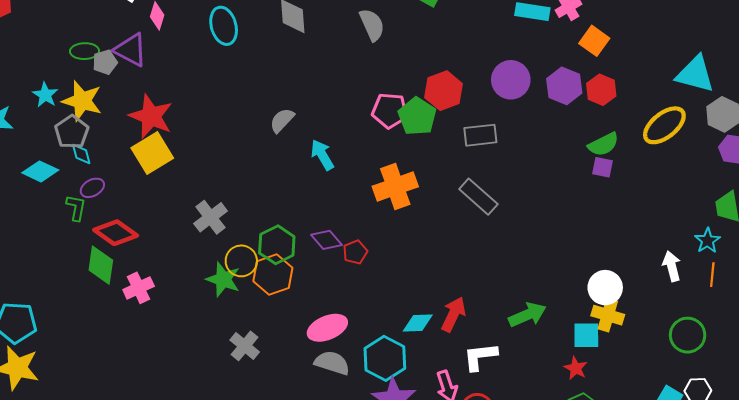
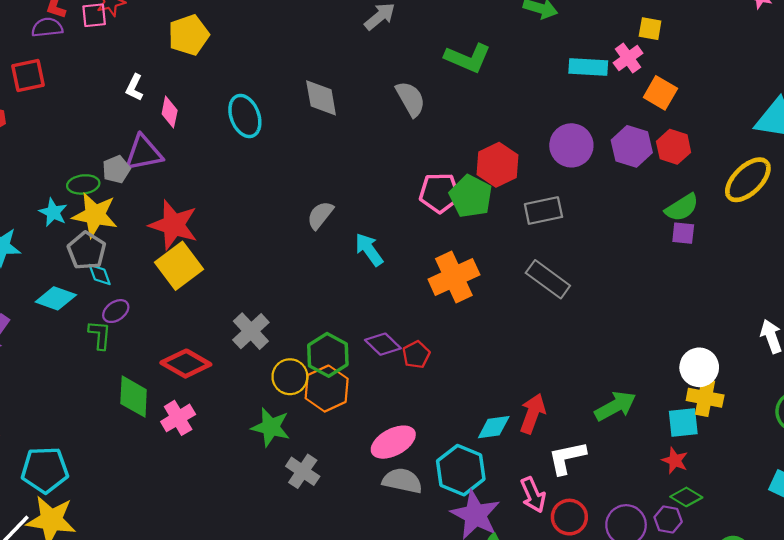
purple triangle: (131, 50) -> (144, 153), turned -33
green ellipse: (85, 51) -> (83, 184), moved
red diamond: (116, 233) -> (186, 364), moved
green star: (223, 279) -> (271, 427), moved

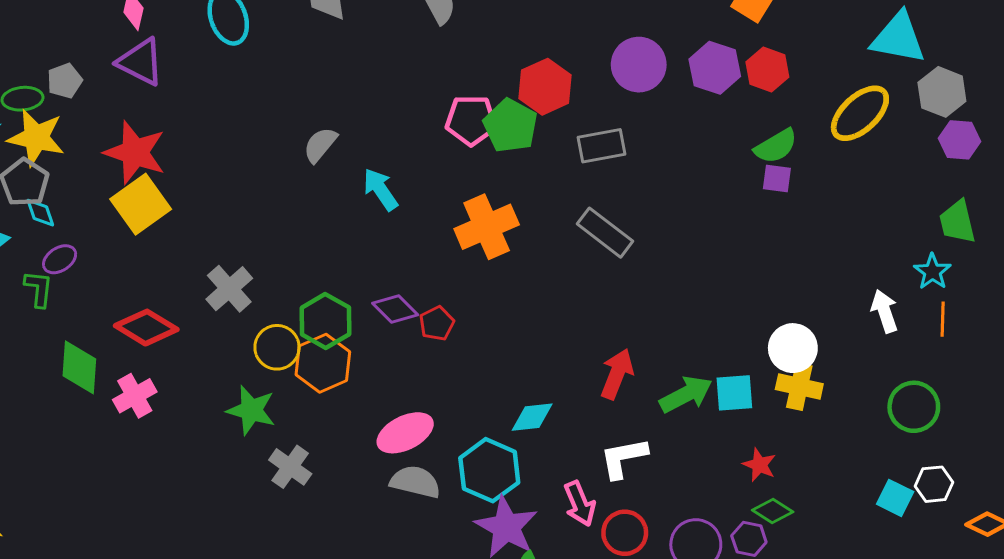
purple triangle: (144, 153) -> (141, 62), moved, turned 36
red arrow: (533, 413) -> (617, 374), moved
cyan square: (683, 422) -> (734, 393), moved

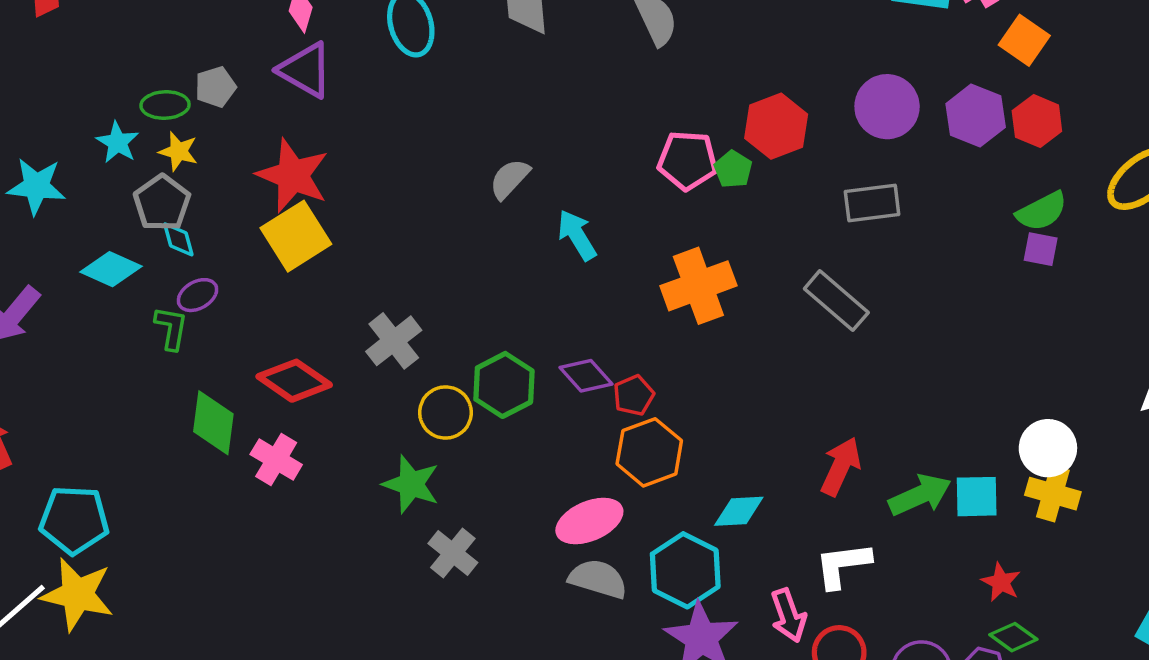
green pentagon: (510, 126) -> (733, 169), size x0.6
yellow star: (36, 138) -> (178, 151), size x0.6
gray rectangle: (601, 146) -> (872, 203), moved
orange hexagon: (323, 363) -> (649, 452), moved
pink cross: (135, 396) -> (276, 460), turned -33

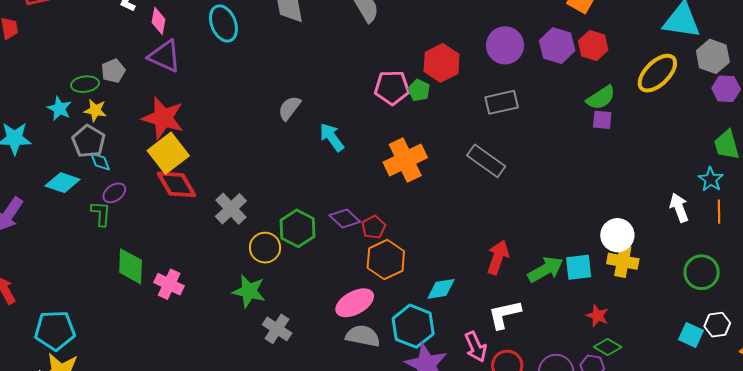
red diamond: (294, 381) -> (177, 184), moved, turned 30

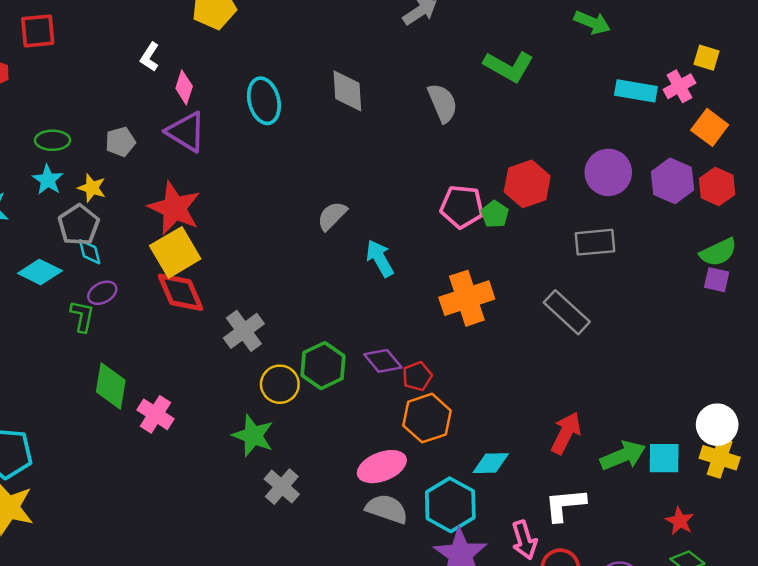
green ellipse: (85, 84) -> (53, 140), moved

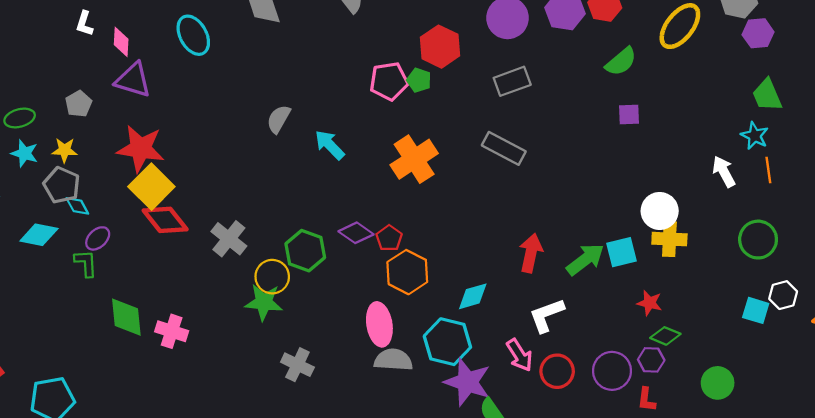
purple square: (717, 280) -> (629, 115), moved
green star: (253, 436) -> (264, 302), moved
pink ellipse: (382, 467) -> (379, 324), turned -63

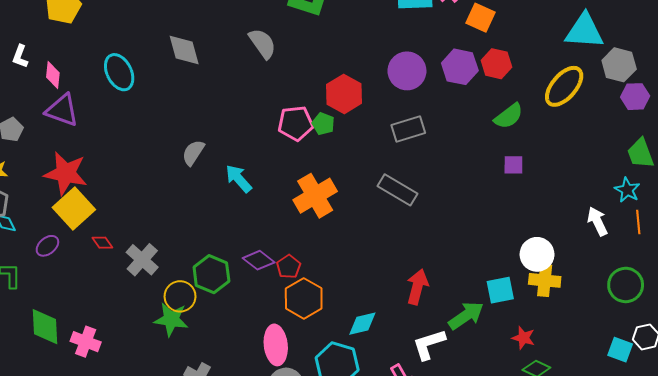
red diamond: (165, 220) -> (102, 243), moved, size x0.5
purple ellipse: (98, 238) -> (47, 246), moved
green arrow: (585, 259) -> (466, 316), moved

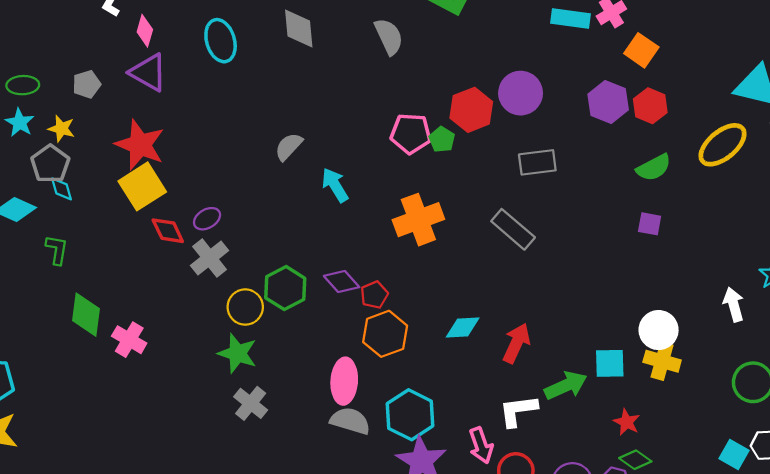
purple circle: (407, 71) -> (521, 93), moved
red diamond: (102, 243) -> (168, 231), size x1.4
purple ellipse: (47, 246) -> (207, 219), moved
green star: (171, 319) -> (238, 353), moved
cyan diamond: (362, 324) -> (463, 327), moved

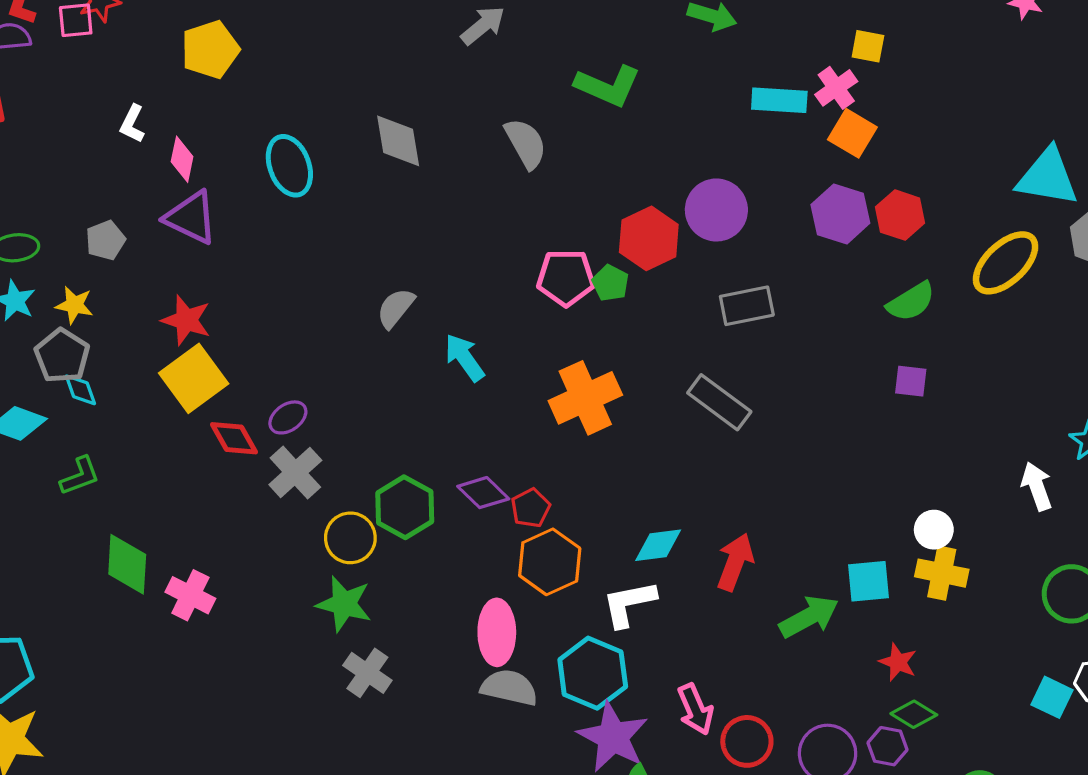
orange square: (641, 50) -> (852, 133), moved
red star: (140, 145) -> (186, 320), size x0.7
green L-shape: (57, 250) -> (80, 476), turned 64
white circle: (659, 330) -> (934, 530), size x0.7
white L-shape: (518, 411) -> (629, 604), moved

